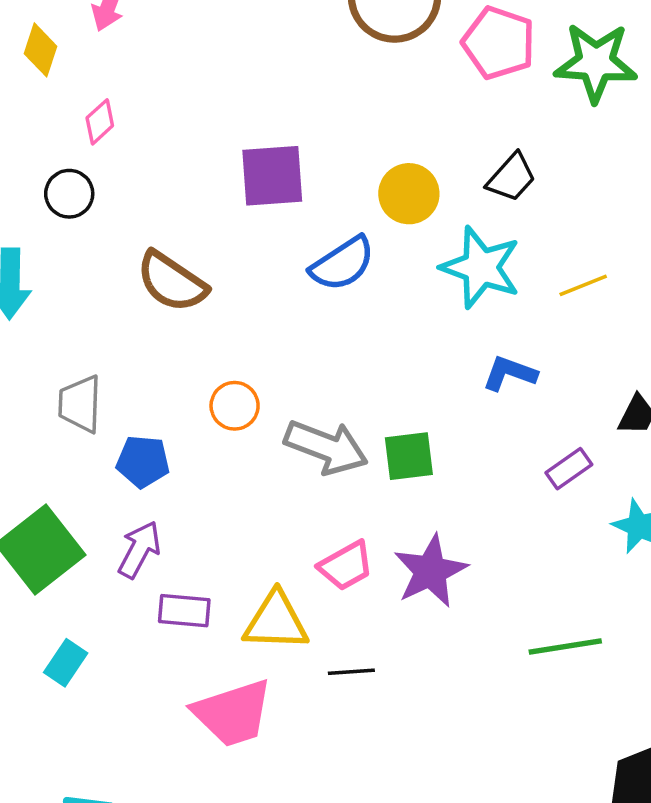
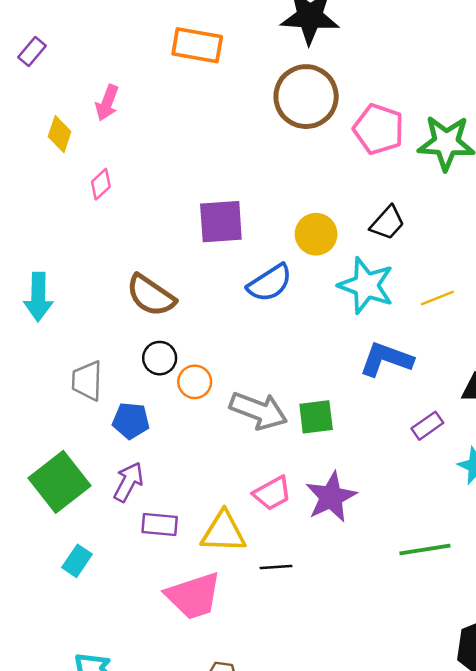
black circle: (69, 194) -> (160, 358), moved
blue L-shape: (510, 373) -> (386, 359), size x1.4

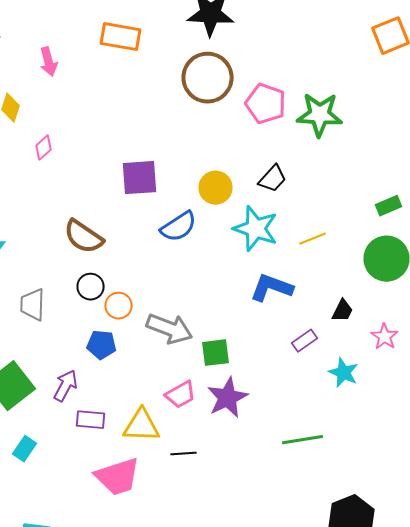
pink arrow: (107, 103) -> (48, 62), moved, turned -36
green square: (316, 417) -> (216, 353), moved
blue pentagon: (131, 421) -> (102, 345), moved

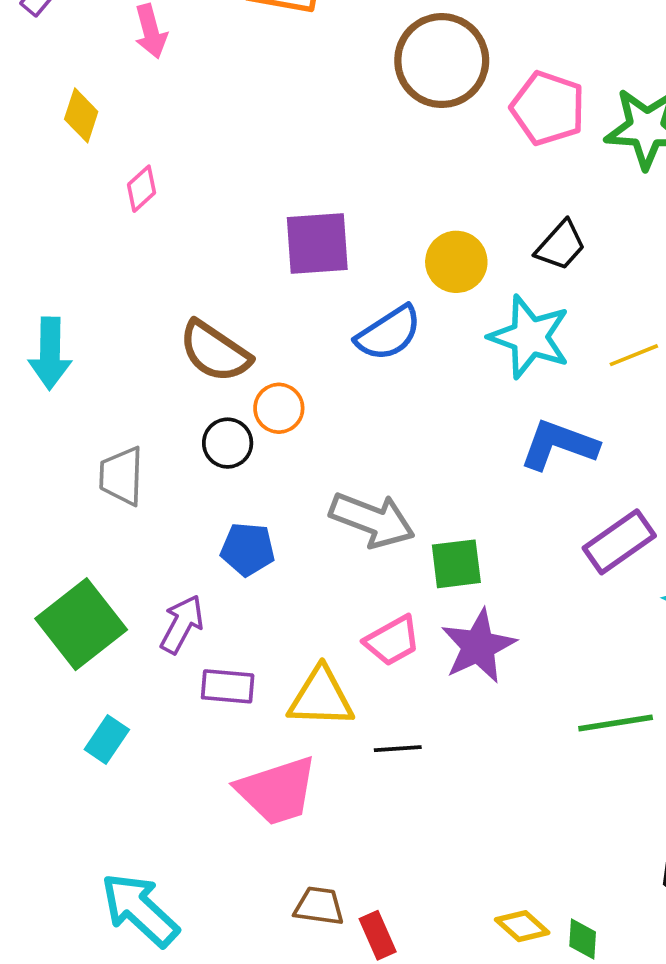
orange circle: (118, 306) -> (279, 408), moved
purple rectangle: (304, 341) -> (619, 542), size x1.5

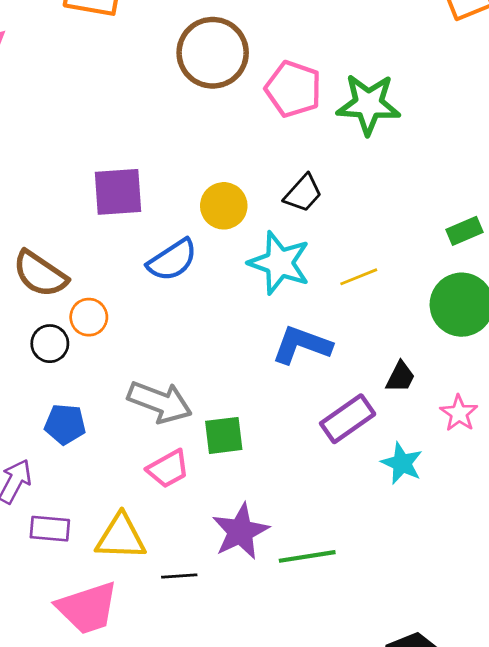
pink trapezoid: (392, 641) -> (168, 469), moved
purple star: (478, 646) -> (240, 531), moved
green line: (616, 723) -> (307, 556), moved

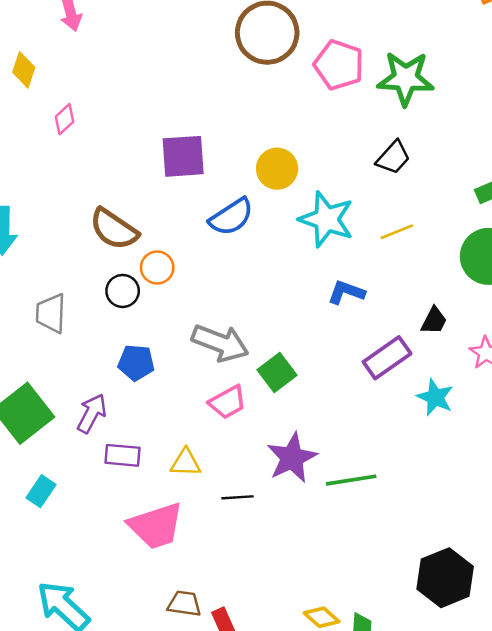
black trapezoid: (303, 193) -> (393, 158), moved
blue L-shape: (302, 345) -> (346, 292), size x0.7
green square: (224, 435) -> (277, 373), turned -30
yellow triangle: (121, 537) -> (186, 463), size x0.7

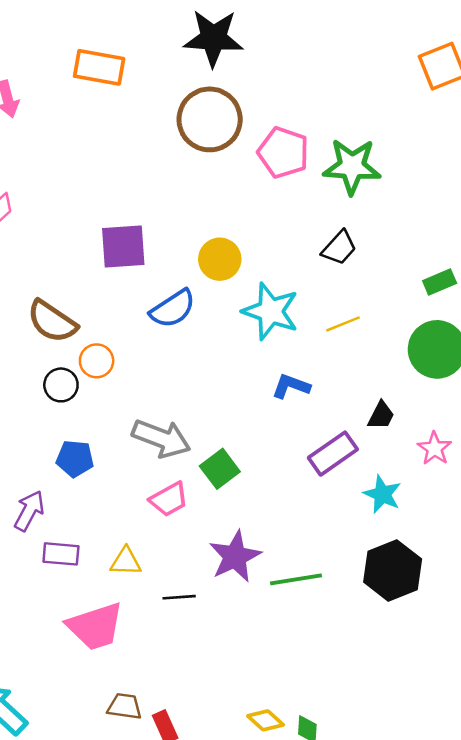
black hexagon: (445, 578) -> (393, 570), moved

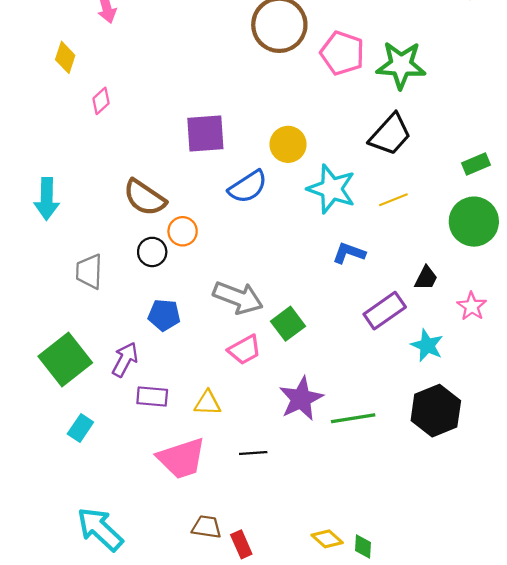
black trapezoid: (339, 248) -> (390, 135), size x1.4
black line: (179, 597) -> (253, 453), moved

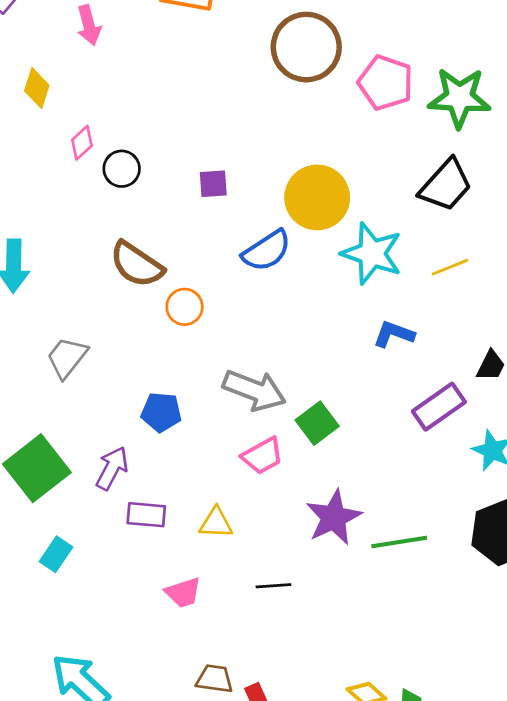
purple square: (205, 133) -> (213, 184), size x0.6
yellow circle: (288, 144) -> (317, 197), size x1.4
black circle: (152, 252) -> (122, 169), moved
gray trapezoid: (89, 272) -> (67, 357), turned 36
pink trapezoid: (181, 458) -> (183, 593), size x0.6

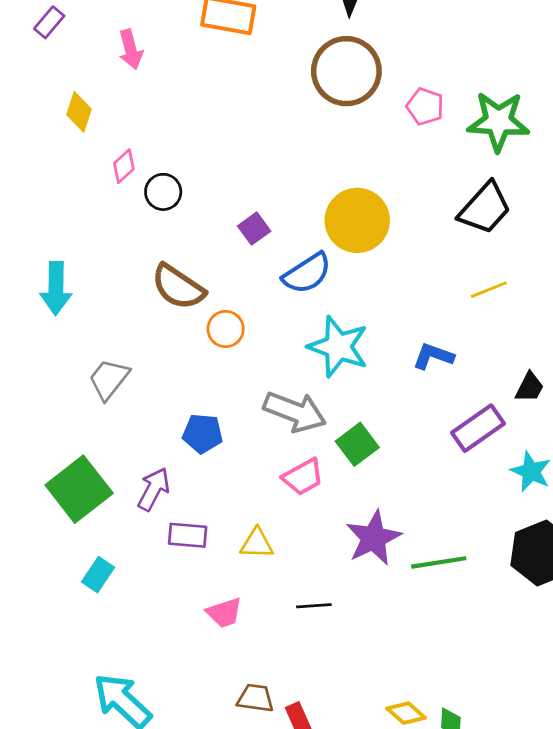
pink pentagon: (386, 83) -> (425, 106), size x0.7
purple square: (213, 184) -> (254, 229), moved, turned -32
cyan star: (372, 254) -> (338, 347), moved

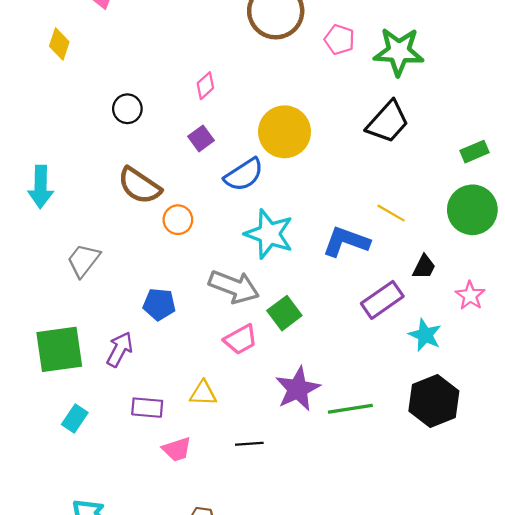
pink diamond: (124, 166) -> (205, 86), moved
yellow line: (489, 290) -> (391, 213), moved, turned 52
blue L-shape: (433, 356) -> (346, 242), size x1.4
green square: (79, 489) -> (59, 349), turned 30
purple rectangle: (188, 535) -> (147, 408), moved

